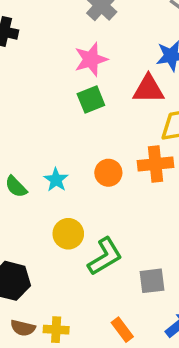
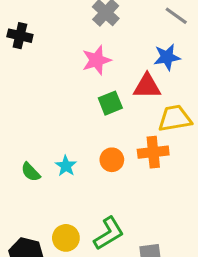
green square: (91, 99) -> (110, 103), moved
yellow circle: (68, 234) -> (66, 238), moved

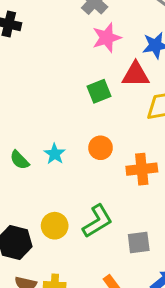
pink star: (97, 60) -> (107, 38), moved
orange cross: (153, 152) -> (142, 169), moved

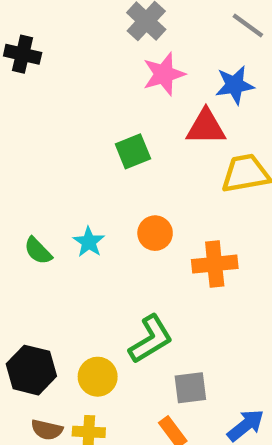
green square: (99, 91) -> (133, 151), moved
yellow circle: (55, 226) -> (98, 377), moved
gray square: (139, 243) -> (190, 388), moved

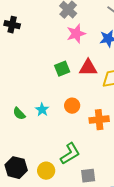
red triangle: (206, 127) -> (88, 68), moved

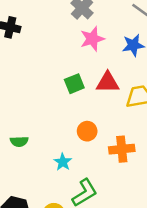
cyan star: (42, 110) -> (63, 162), moved
green semicircle: (19, 114) -> (19, 141), turned -48

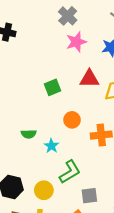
green square: (74, 84) -> (53, 87), moved
green semicircle: (19, 141) -> (29, 134), moved

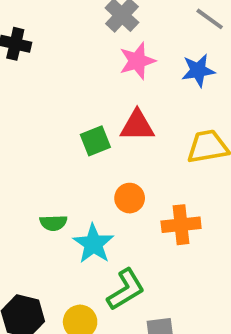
red triangle: (89, 79) -> (137, 126), moved
cyan star: (51, 146) -> (93, 244), size x1.5

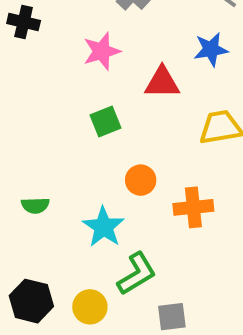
pink star: (137, 61) -> (102, 51), moved
red triangle: (137, 126) -> (162, 83), moved
green semicircle: (53, 223) -> (35, 205), moved

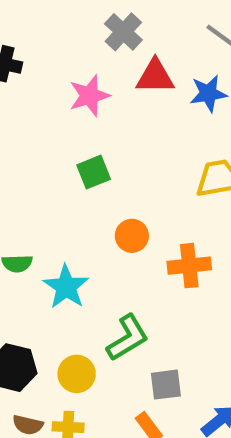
red triangle: (162, 83) -> (155, 76), moved
cyan star: (104, 227) -> (66, 287), moved

